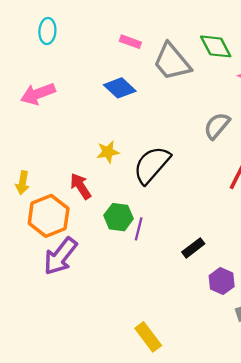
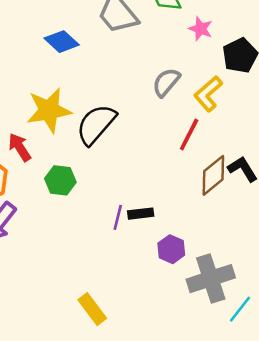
yellow star: (108, 152) -> (49, 110), size x1.8
purple line: (139, 229) -> (118, 217), moved
black rectangle: (193, 248) -> (141, 214), turned 30

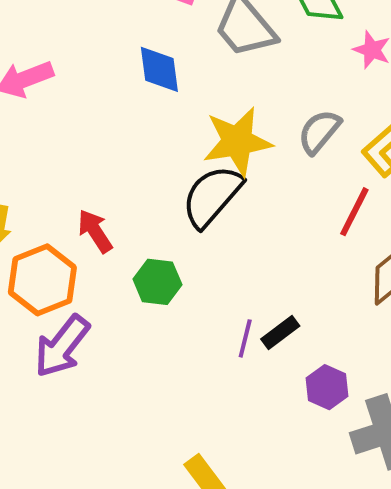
blue diamond: (62, 42) -> (159, 69), turned 40
yellow star: (49, 110) -> (237, 141), moved
black rectangle: (141, 214) -> (280, 333), turned -30

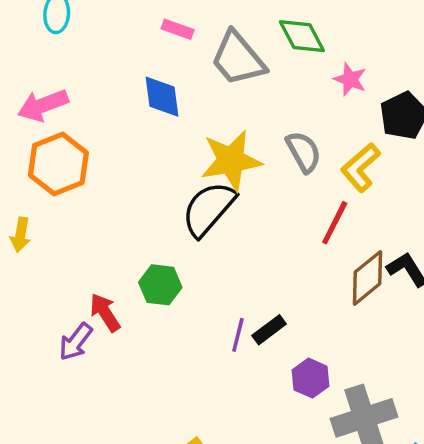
gray semicircle: (319, 132) -> (304, 152), turned 111
red arrow: (95, 231) -> (105, 312), moved
orange hexagon: (42, 280) -> (58, 164), moved
purple arrow: (62, 346) -> (76, 342), size x0.7

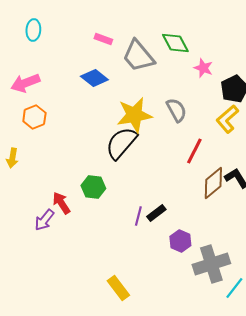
blue diamond: (162, 97) -> (94, 78), turned -44
orange hexagon: (58, 164) -> (34, 117), size x0.7
yellow L-shape: (361, 167) -> (227, 119), moved

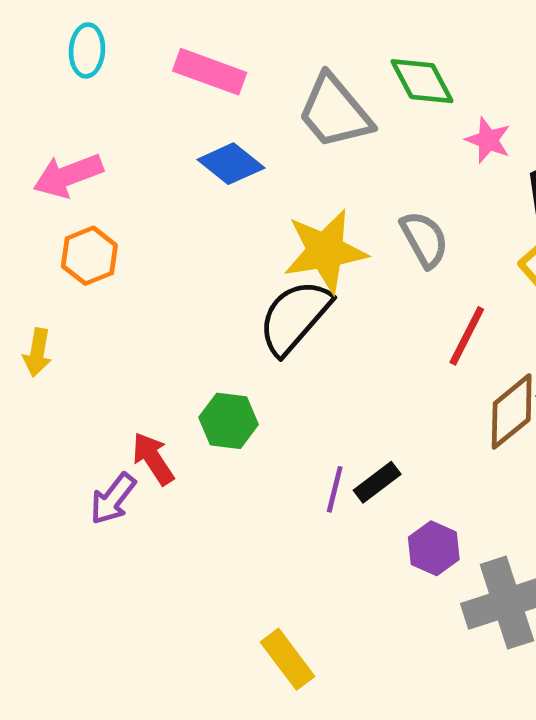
pink rectangle: (103, 39) -> (210, 72), moved, size x1.6

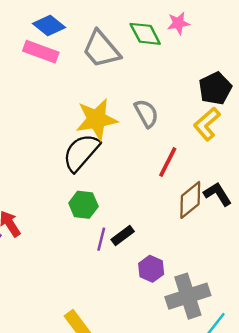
pink rectangle: (210, 72) -> (41, 52), moved
pink star: (488, 140) -> (178, 23), moved, turned -30
blue diamond: (231, 164) -> (49, 26), moved
green hexagon: (229, 421) -> (83, 205), moved

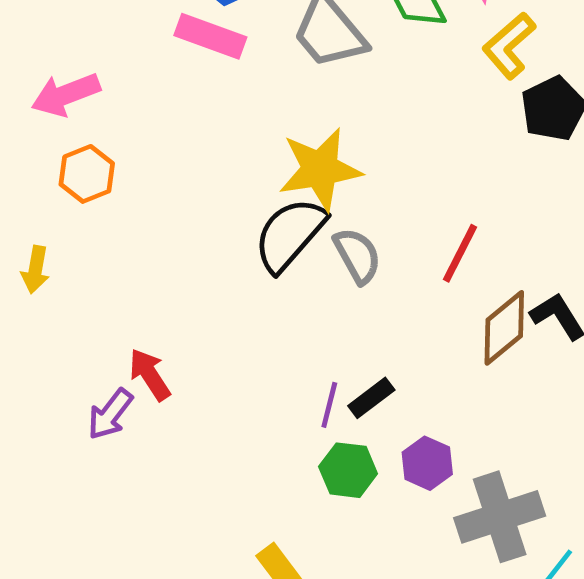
gray semicircle: (146, 113) -> (357, 256), moved
yellow L-shape: (207, 124) -> (509, 46), moved
green hexagon: (83, 205) -> (348, 470), moved

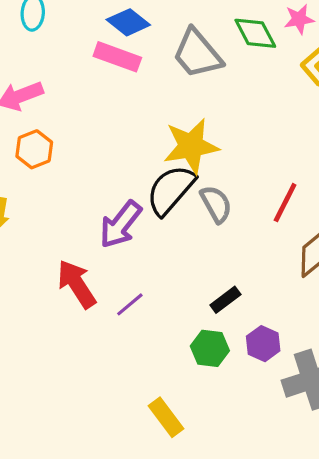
red arrow: (150, 375) -> (77, 284), size x1.4
purple line: (329, 405) -> (130, 304), moved, turned 36
purple arrow: (110, 414) -> (120, 224), moved, size x1.4

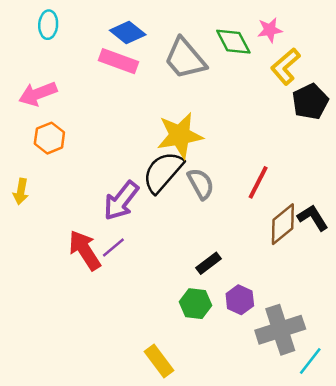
purple line: (130, 304) -> (113, 248), moved

